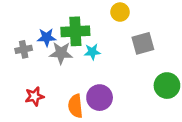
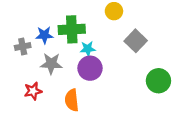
gray square: (143, 43) -> (136, 41), turned -30
gray star: (61, 53) -> (51, 64), moved
purple circle: (100, 98) -> (90, 68), moved

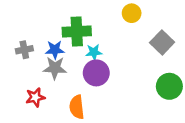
yellow circle: (114, 11) -> (132, 13), moved
blue star: (44, 35) -> (55, 50), moved
gray square: (136, 41) -> (162, 42), moved

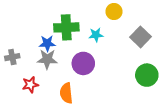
gray cross: (24, 50) -> (12, 57), moved
cyan star: (94, 52) -> (96, 35), moved

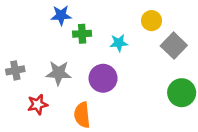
yellow circle: (114, 12) -> (152, 21), moved
green cross: (66, 27) -> (82, 34), size x0.6
blue star: (47, 43) -> (61, 15), moved

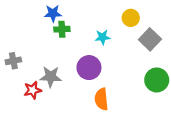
green cross: (82, 34) -> (62, 29), moved
gray star: (58, 73) -> (51, 77), moved
orange semicircle: (82, 115) -> (101, 99), moved

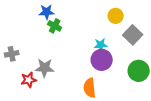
green cross: (62, 29) -> (55, 26), turned 32
cyan star: (103, 37) -> (101, 45), moved
purple circle: (89, 68) -> (102, 60), moved

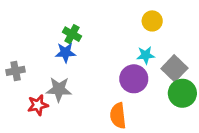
blue star: (47, 12) -> (65, 53), moved
gray square: (133, 35) -> (174, 68), moved
cyan star: (101, 45) -> (146, 55), moved

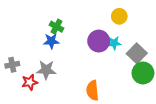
gray cross: (16, 71) -> (12, 65), moved
purple circle: (134, 79) -> (99, 41), moved

